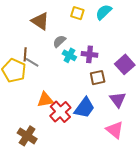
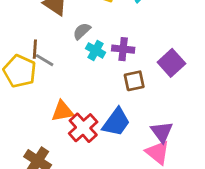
purple triangle: (118, 100) -> (162, 132), moved

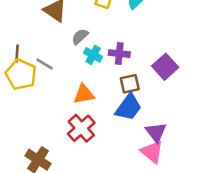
brown line: (35, 49) -> (17, 54), moved
orange triangle: (62, 111) -> (84, 94), moved
blue trapezoid: (116, 122) -> (128, 107), moved

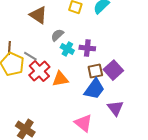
purple square: (165, 67) -> (113, 70), moved
red cross: (81, 128) -> (39, 71), moved
pink triangle: (152, 152) -> (83, 123), moved

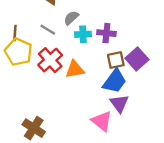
cyan cross: (67, 49) -> (83, 34), turned -32
gray line: (30, 56) -> (48, 30), moved
purple triangle: (115, 108) -> (119, 103), moved

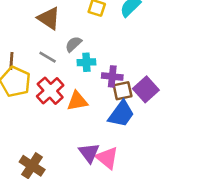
purple cross: (106, 33) -> (112, 76), moved
purple triangle: (119, 103) -> (89, 153), moved

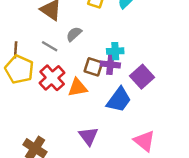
cyan cross: (86, 62) -> (115, 51), moved
brown square: (123, 91) -> (93, 67), moved, turned 30
pink triangle: (107, 158) -> (144, 141), moved

